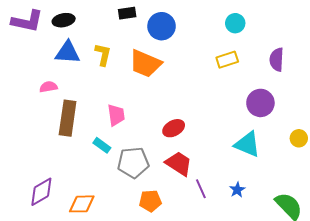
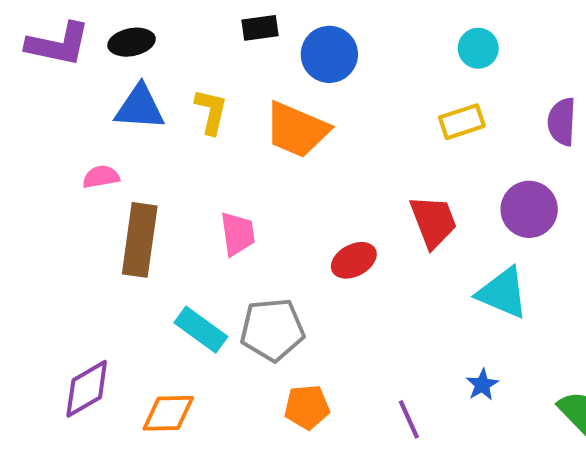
cyan rectangle: (102, 145) -> (201, 330), moved, size x1.4
red trapezoid: (179, 164) -> (433, 222), moved, turned 36
purple line: (201, 189) -> (409, 419), moved

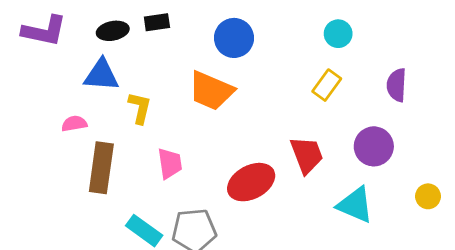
black rectangle: (260, 28) -> (157, 22), moved
black ellipse: (132, 42) -> (113, 31), moved
yellow L-shape: (211, 111) -> (140, 108), moved
yellow rectangle: (462, 122) -> (327, 85), turned -36
red ellipse: (354, 260) -> (251, 182), size x1.5

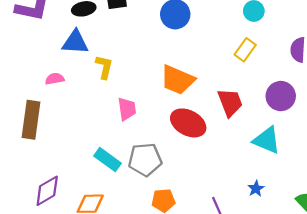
orange trapezoid: (211, 91) -> (177, 80), moved
brown rectangle: (101, 168) -> (31, 120), moved
red ellipse: (251, 182) -> (188, 123), turned 56

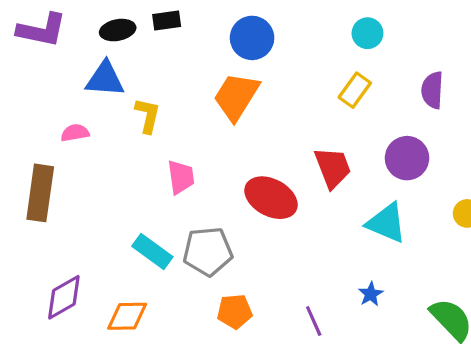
orange trapezoid: (177, 80) -> (236, 96), moved, turned 99

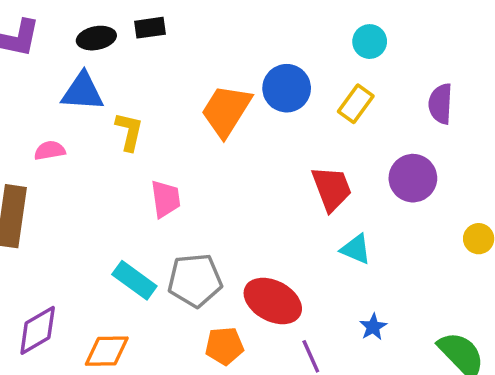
blue circle: (252, 38) -> (287, 88), moved
red ellipse: (271, 198) -> (273, 301), moved
cyan triangle: (386, 223) -> (356, 249), moved, size x0.7

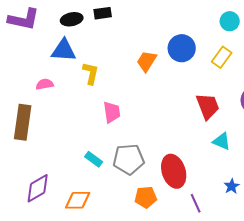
orange trapezoid: (226, 111) -> (147, 61), size x0.7
cyan rectangle: (134, 280) -> (94, 159), size x0.7
red ellipse: (273, 301) -> (174, 171), turned 44

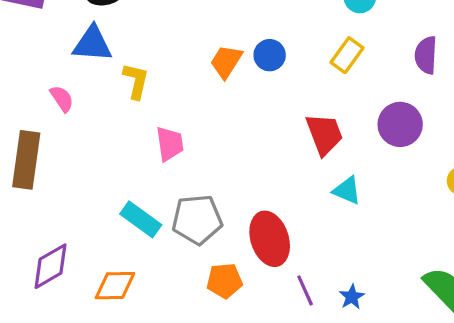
blue circle: (182, 48) -> (270, 55), moved, size x0.7
pink semicircle: (45, 84) -> (62, 99), turned 66
cyan rectangle: (94, 159) -> (141, 219), size x1.4
blue star: (232, 186) -> (352, 297), moved

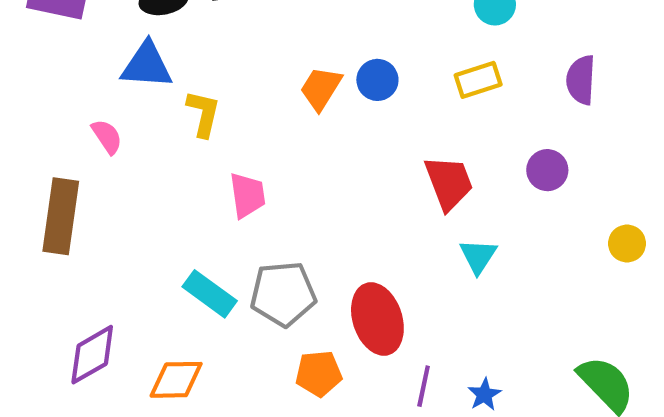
yellow rectangle: (347, 55) -> (478, 80), turned 36
purple circle: (400, 124) -> (547, 170), size x0.7
cyan triangle: (347, 190) -> (478, 256), turned 40
purple line: (305, 290) -> (424, 386), turned 36

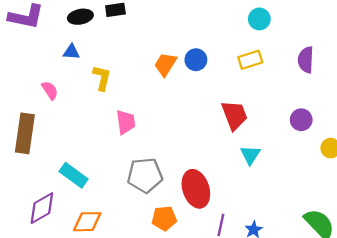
blue triangle: (147, 65) -> (71, 52), size x0.6
purple circle: (547, 170) -> (301, 120), moved
cyan rectangle: (210, 294) -> (74, 175), moved

